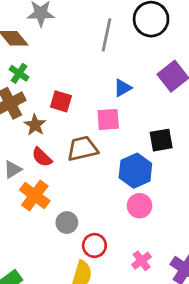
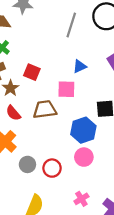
red circle: (94, 245) -> (52, 168), moved

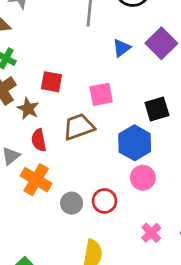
blue triangle: (80, 66) -> (122, 48), moved
red semicircle: (13, 113) -> (39, 140), turned 42

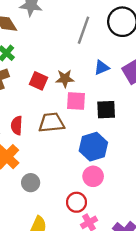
brown star: (28, 108) -> (65, 79), moved, turned 30
black square: (157, 109) -> (106, 110), moved
red circle: (104, 201) -> (76, 202), moved

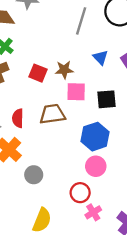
blue triangle: (102, 68) -> (100, 58), turned -49

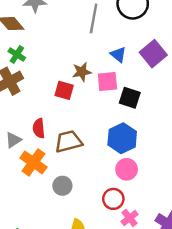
red square: (38, 73) -> (64, 90), moved
pink square: (76, 92) -> (107, 82), moved
black square: (106, 99) -> (130, 98), turned 30
brown trapezoid: (52, 114) -> (68, 142), moved

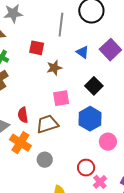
pink square: (107, 82) -> (61, 98), moved
red square: (64, 90) -> (37, 48), moved
black square: (130, 98) -> (94, 86), turned 30
pink circle: (127, 169) -> (108, 142), moved

